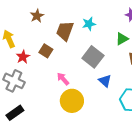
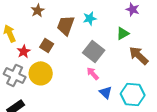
pink arrow: (63, 79) -> (93, 73), moved
blue triangle: (105, 81) -> (106, 92), moved
yellow circle: (72, 101) -> (41, 73), moved

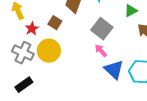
blue triangle: (106, 92) -> (114, 70), size x1.5

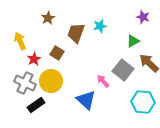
gray square: (102, 29) -> (123, 70), moved
blue triangle: (114, 70) -> (86, 100), moved
black rectangle: (24, 85) -> (36, 105), moved

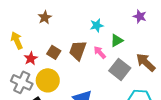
brown trapezoid: (76, 33) -> (78, 50), moved
green triangle: (133, 41) -> (117, 40), moved
pink arrow: (103, 81) -> (100, 52), moved

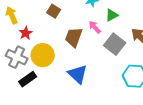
brown trapezoid: (78, 50) -> (74, 37), moved
brown square: (54, 52) -> (54, 11), moved

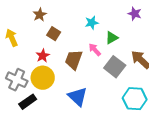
red star: (26, 33) -> (43, 56), moved

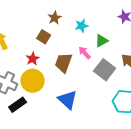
brown star: (40, 15) -> (55, 18), moved

